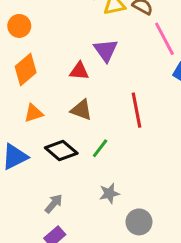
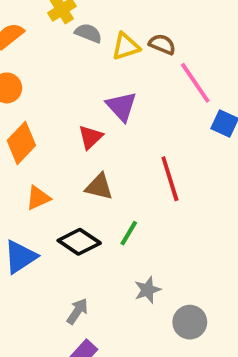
red triangle: (79, 71) -> (90, 137), turned -42

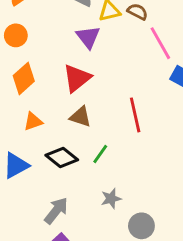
purple triangle: (121, 106) -> (88, 37), moved
red triangle: (90, 137) -> (77, 78), size x1.5
gray arrow: (77, 311) -> (56, 211), size x1.4

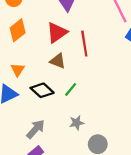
red line: (135, 115) -> (84, 44), moved
orange triangle: (33, 121) -> (18, 70), moved, turned -40

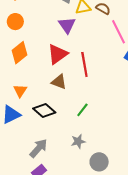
green line: (71, 89) -> (82, 110), moved

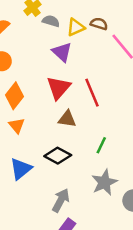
orange triangle: (20, 91) -> (17, 126), moved
gray star: (78, 141) -> (104, 182), size x1.5

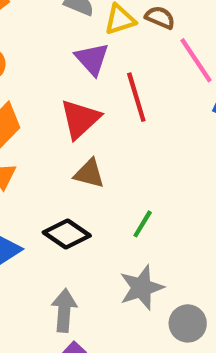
red line: (92, 93) -> (136, 97), moved
gray arrow: (61, 200) -> (64, 310), turned -30

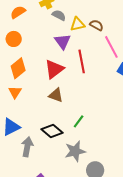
black diamond: (67, 234) -> (52, 131), moved
gray arrow: (64, 310) -> (27, 147), moved

